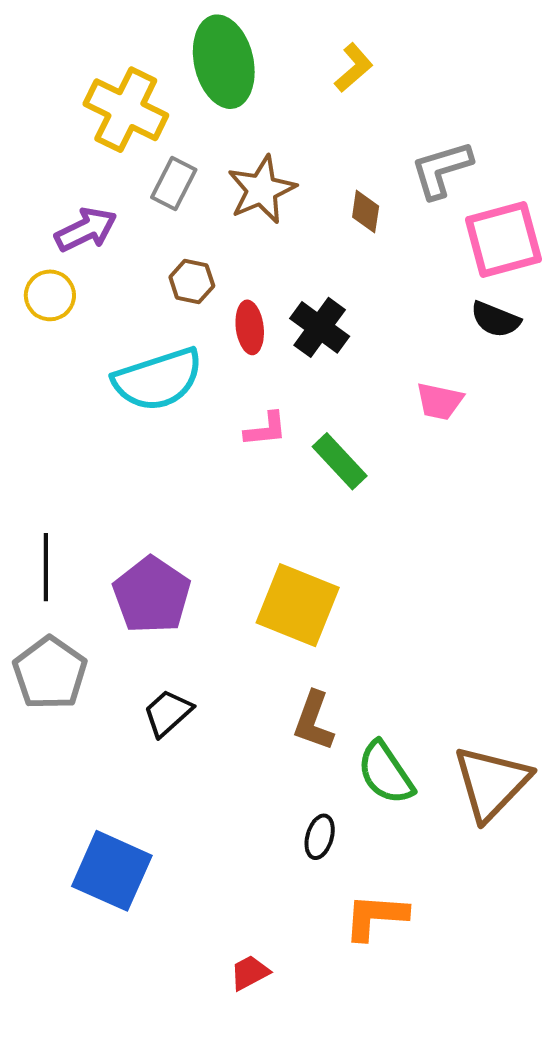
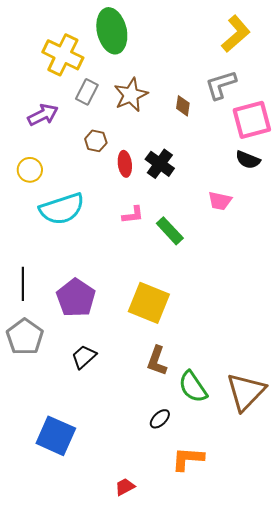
yellow L-shape: (354, 68) -> (236, 34), moved, size x1.5
yellow circle: (50, 295) -> (30, 170), moved
cyan semicircle: (158, 379) -> (62, 209), moved
black ellipse: (320, 837) -> (160, 419), turned 30

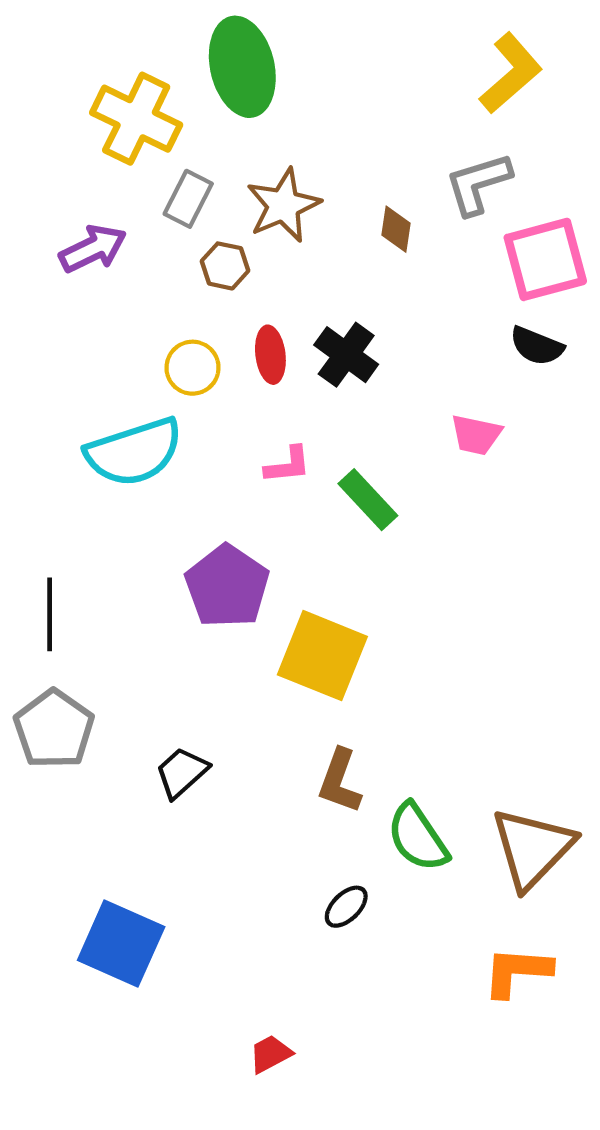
brown hexagon: (96, 141) -> (225, 266), moved
yellow circle: (30, 170) -> (193, 368), moved
purple pentagon: (76, 298) -> (227, 586), moved
orange L-shape: (188, 459) -> (517, 972), moved

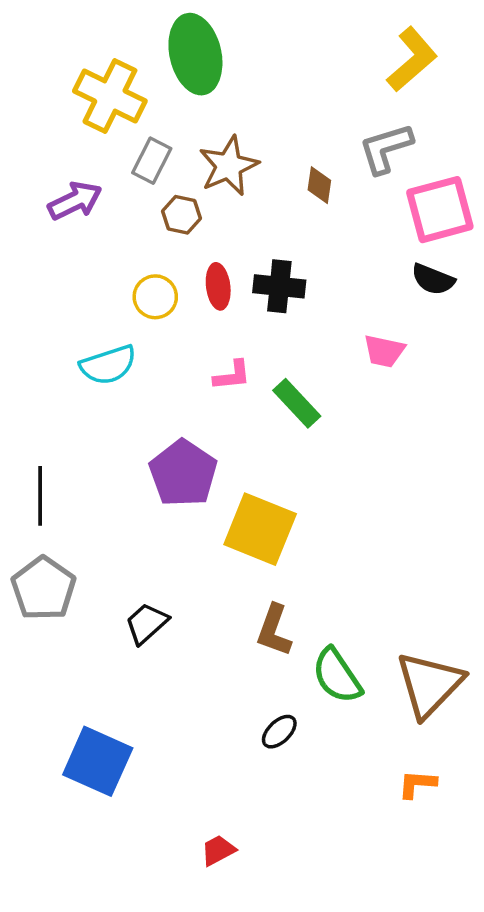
black cross: (346, 355) -> (279, 286), turned -30
cyan semicircle: (134, 452) -> (108, 365), size x0.7
orange L-shape: (517, 972) -> (417, 784), size x0.7

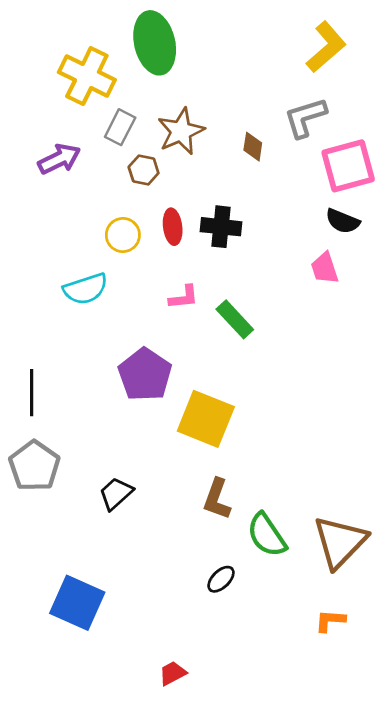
pink trapezoid: (384, 351) -> (325, 268), moved, turned 60

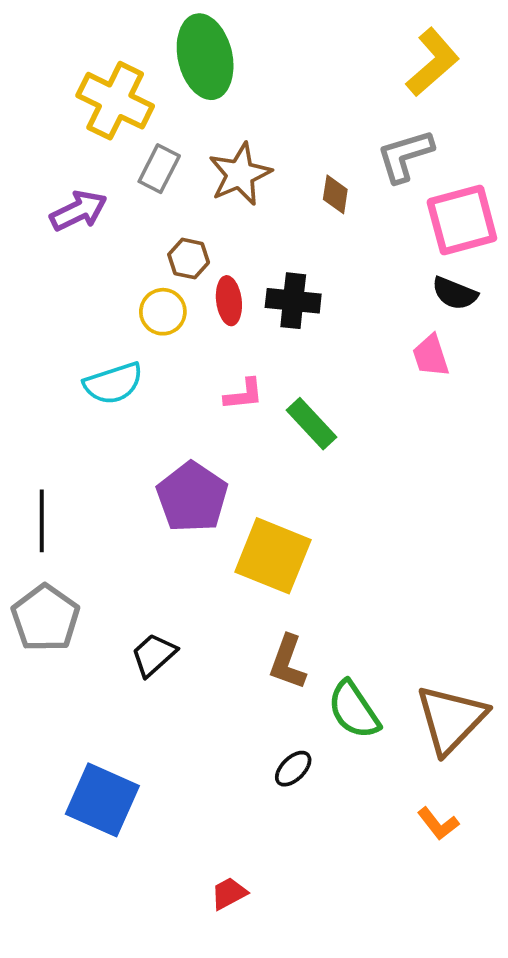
brown hexagon: (144, 170) -> (189, 259), moved
orange L-shape: (330, 621) -> (438, 824), turned -132

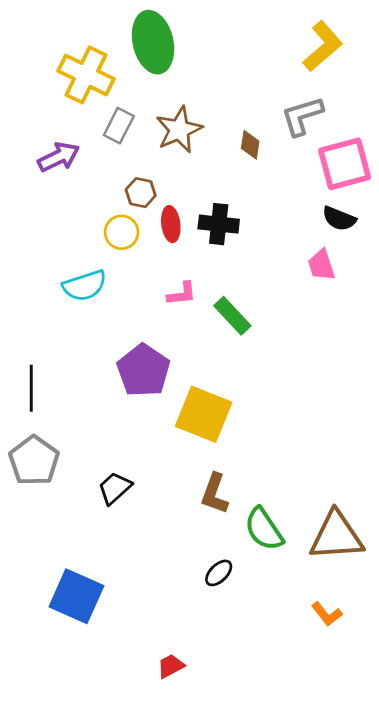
brown triangle: (451, 719) -> (336, 536), turned 42

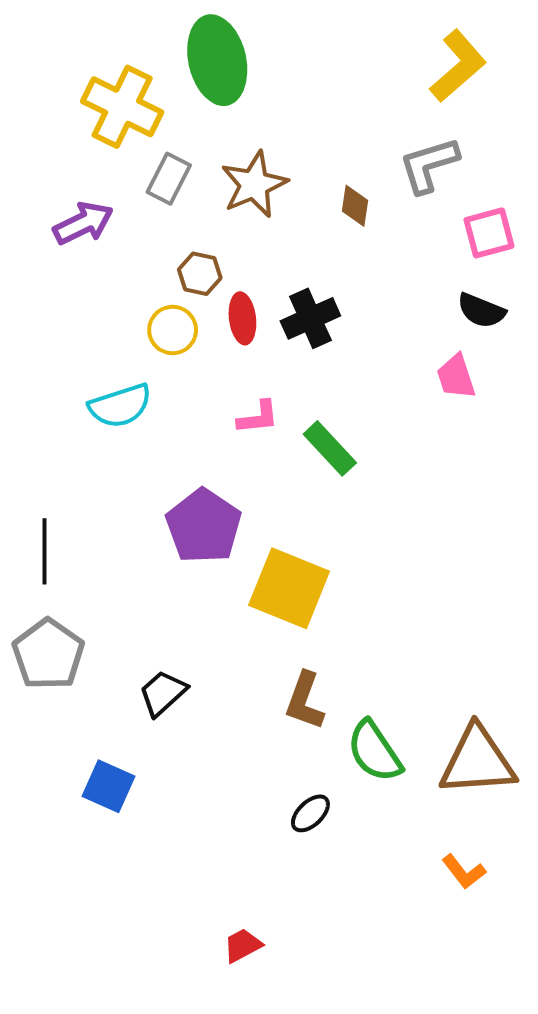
pink square: (345, 164) -> (489, 233), size x0.7
black cross: (219, 224) -> (310, 318), turned -30
blue square: (76, 596) -> (109, 786), moved, size x0.7

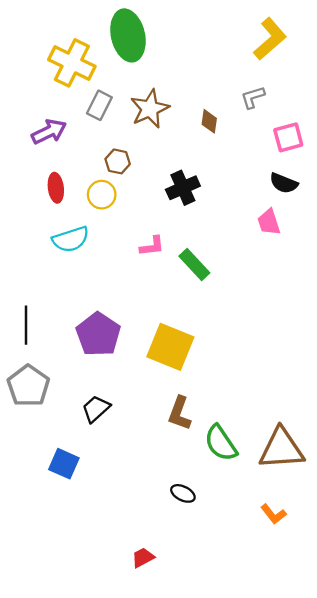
gray L-shape: (429, 165) -> (253, 97), size x0.7
red ellipse: (242, 318) -> (56, 188), moved
purple pentagon: (204, 526) -> (98, 334), moved
black ellipse: (310, 813) -> (183, 493), moved, turned 70

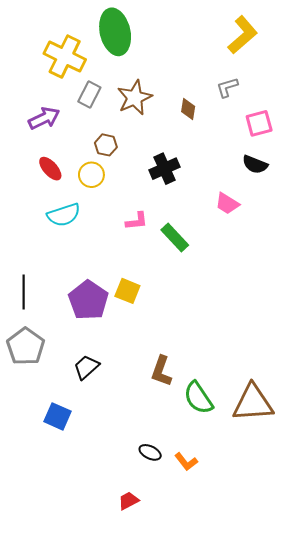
red ellipse: (56, 188) -> (50, 169), turned -35
pink trapezoid: (269, 222) -> (227, 204), moved, turned -40
yellow square: (170, 347) -> (127, 291), moved, size x0.6
black ellipse: (183, 493) -> (150, 452), moved
orange L-shape: (273, 514) -> (186, 462), moved

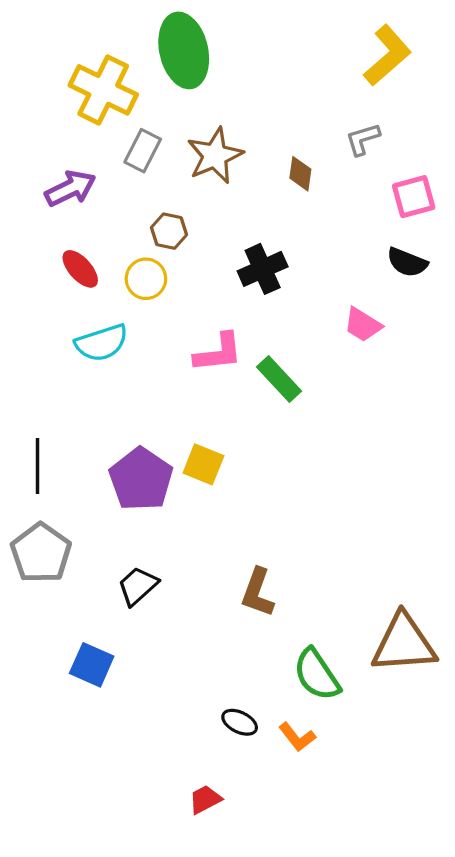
pink L-shape: (137, 221) -> (218, 353), size x1.4
green semicircle: (198, 398) -> (317, 675), moved

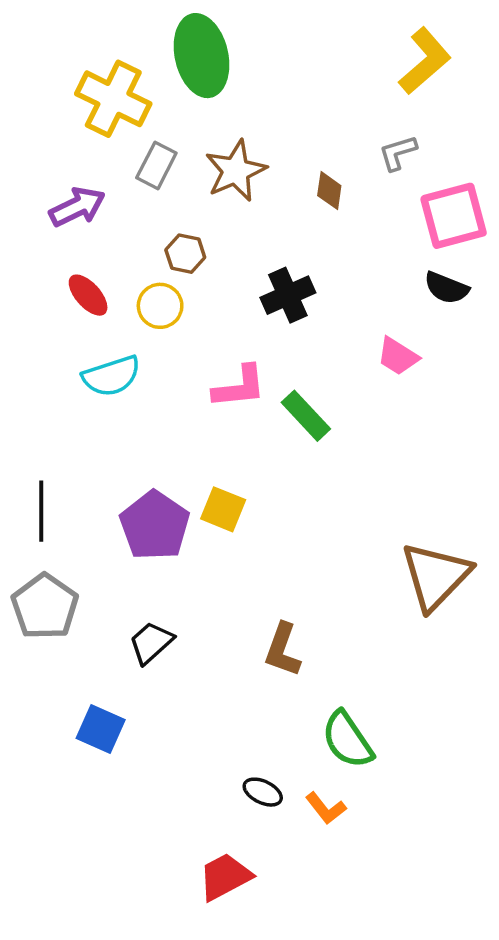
pink square: (414, 197) -> (454, 216), size x1.4
brown triangle: (404, 643) -> (436, 576), moved, turned -42
red trapezoid: (205, 799) -> (225, 877), size x1.5

